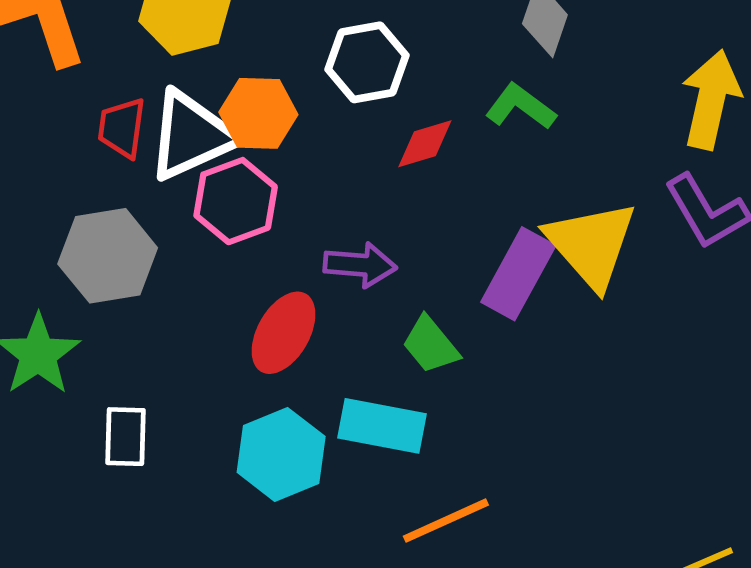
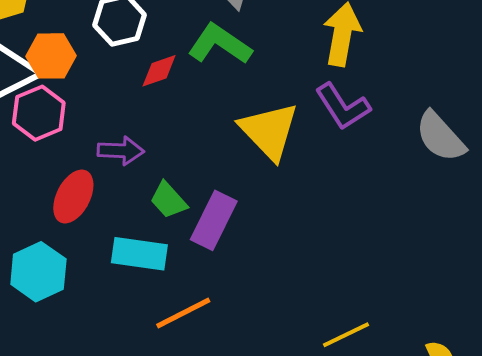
green L-shape: (521, 107) -> (220, 44), size x1.4
purple rectangle: (518, 274) -> (214, 220), moved
cyan hexagon: (281, 454) -> (38, 272), moved

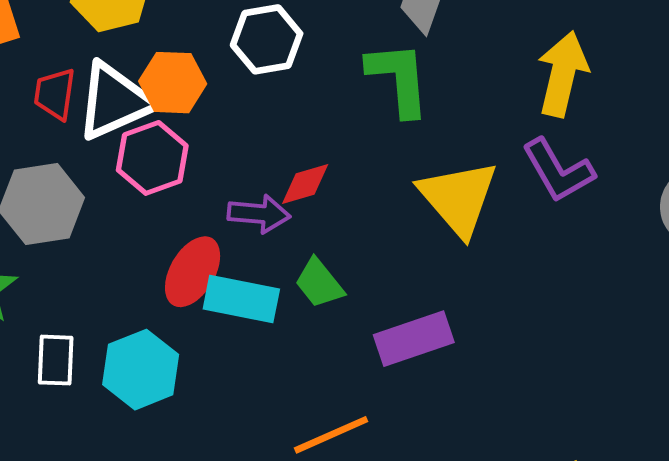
green L-shape: (220, 44) -> (399, 79), turned 48
red diamond: (159, 71) -> (305, 184), moved
purple rectangle: (214, 220) -> (414, 339), moved, turned 42
cyan rectangle: (139, 254) -> (241, 299), moved

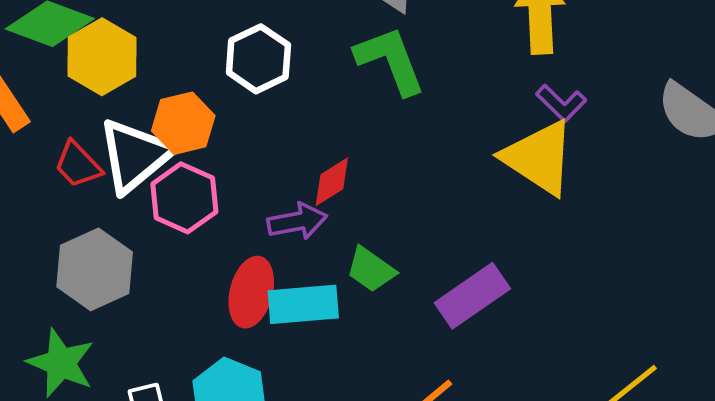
red trapezoid: (55, 94) -> (78, 165), turned -36
purple L-shape: (558, 171) -> (561, 103), size x0.7
yellow triangle: (458, 198) -> (539, 158), moved

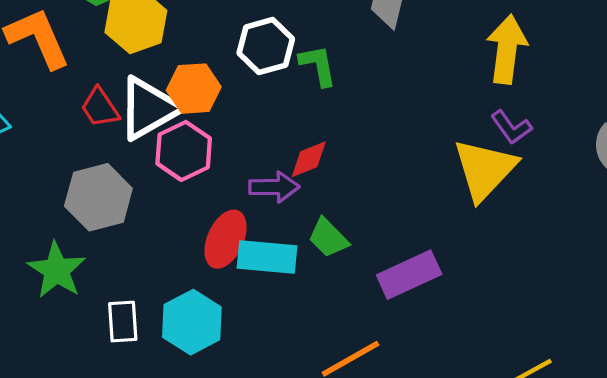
green L-shape: (390, 60) -> (318, 65), moved, size x0.7
yellow triangle: (539, 158) -> (485, 169), turned 30

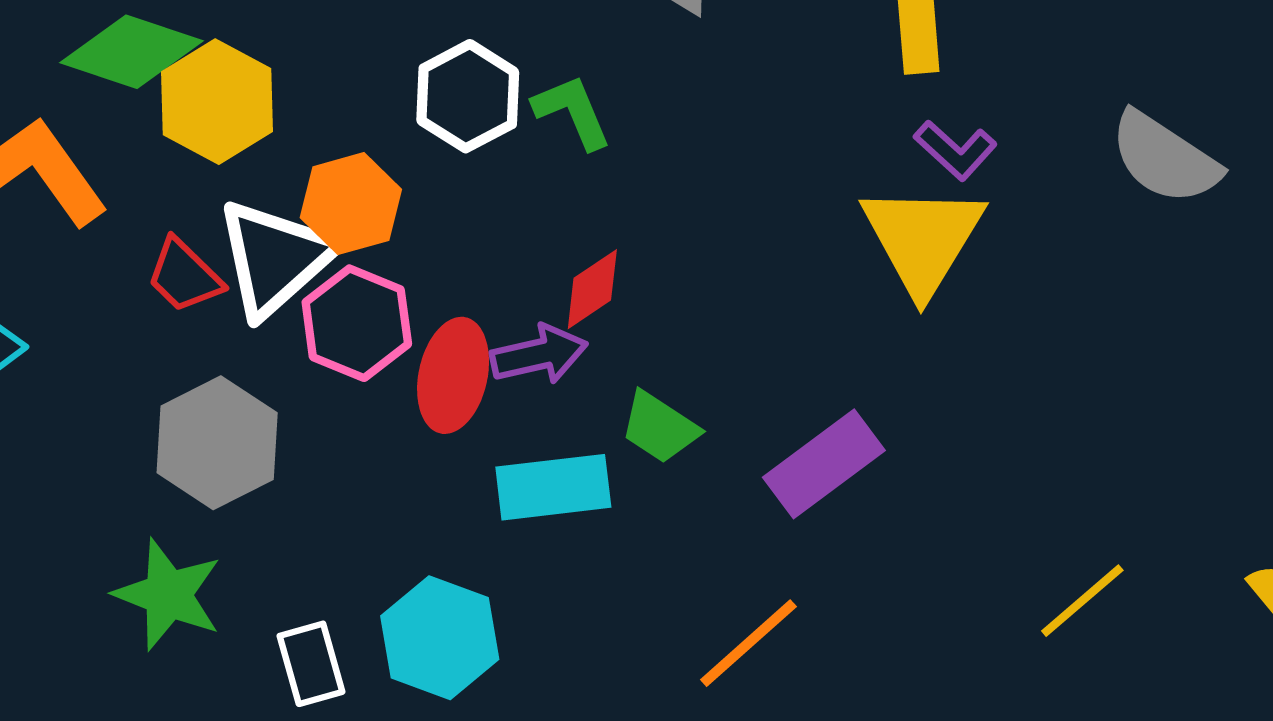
red ellipse: (226, 239) -> (453, 375), moved

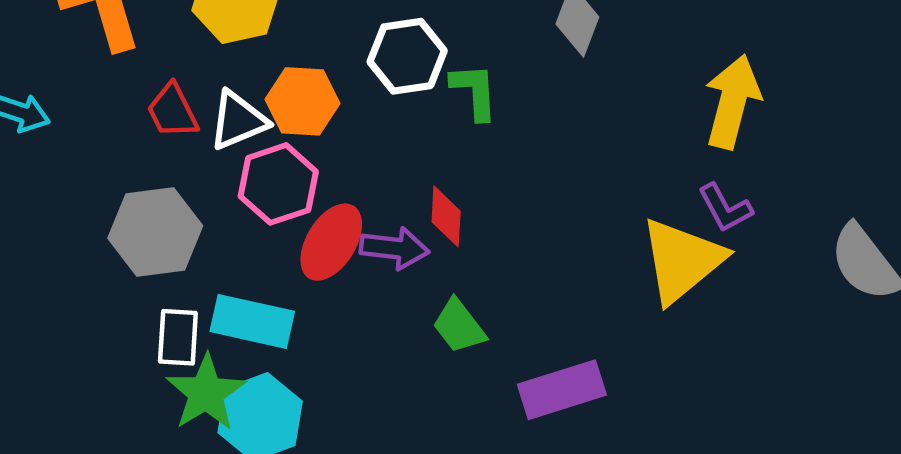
white triangle: (275, 258) -> (238, 120), size x0.7
red diamond: (592, 289) -> (446, 216), turned -72
cyan rectangle: (553, 487) -> (252, 321), moved
green star: (168, 595) -> (206, 393), moved
white rectangle: (311, 664) -> (178, 337), moved

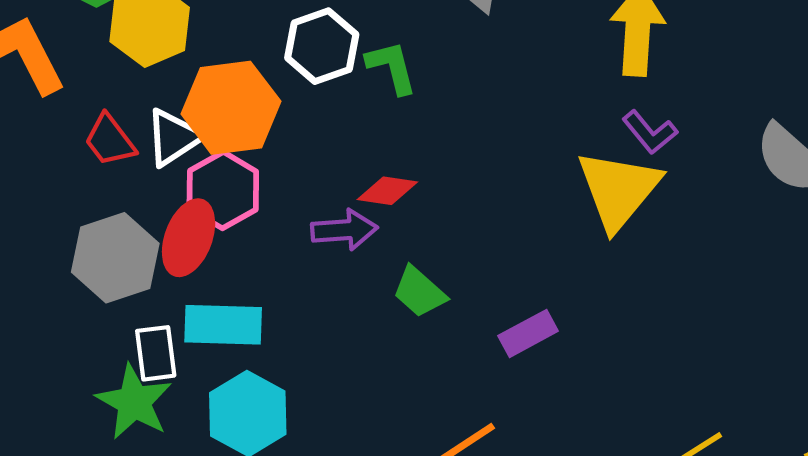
orange hexagon: (303, 101) -> (231, 108), size x1.4
red diamond: (446, 216) -> (387, 191), turned -74
red ellipse: (331, 242) -> (189, 238), moved
purple rectangle: (562, 390) -> (528, 333), size x0.7
green star: (206, 393) -> (134, 402), moved

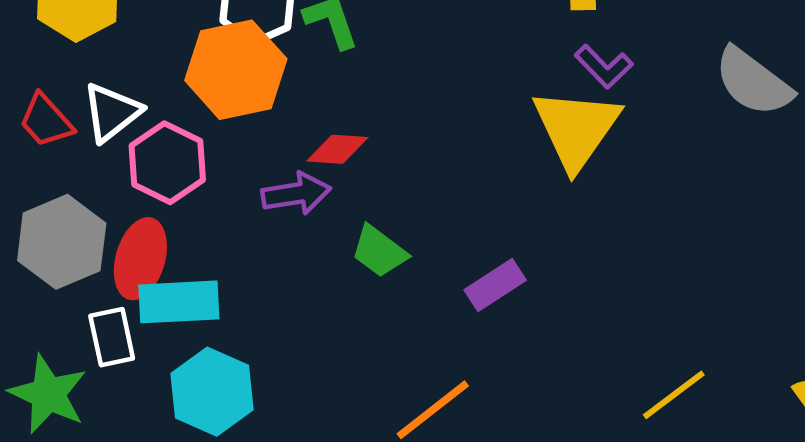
orange hexagon: (231, 108) -> (236, 70), moved
red ellipse: (189, 238) -> (140, 259), moved
green star: (134, 402) -> (48, 394), moved

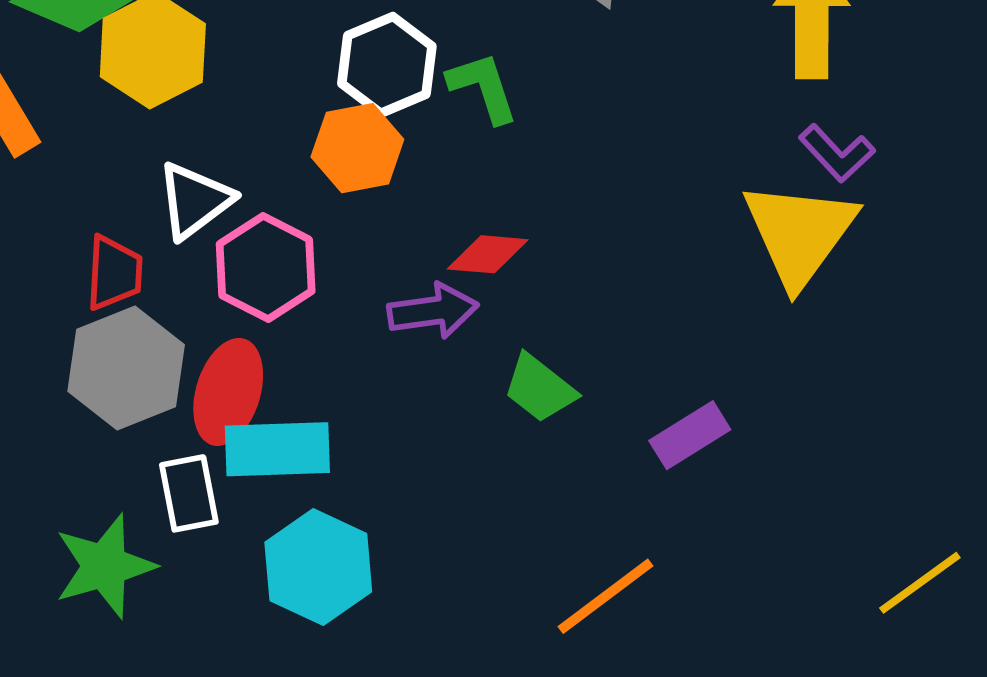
orange hexagon: (236, 70) -> (357, 148), size x0.7
red trapezoid: (46, 121) -> (114, 273), moved, turned -136
green star: (48, 394) -> (105, 566), turned 30

